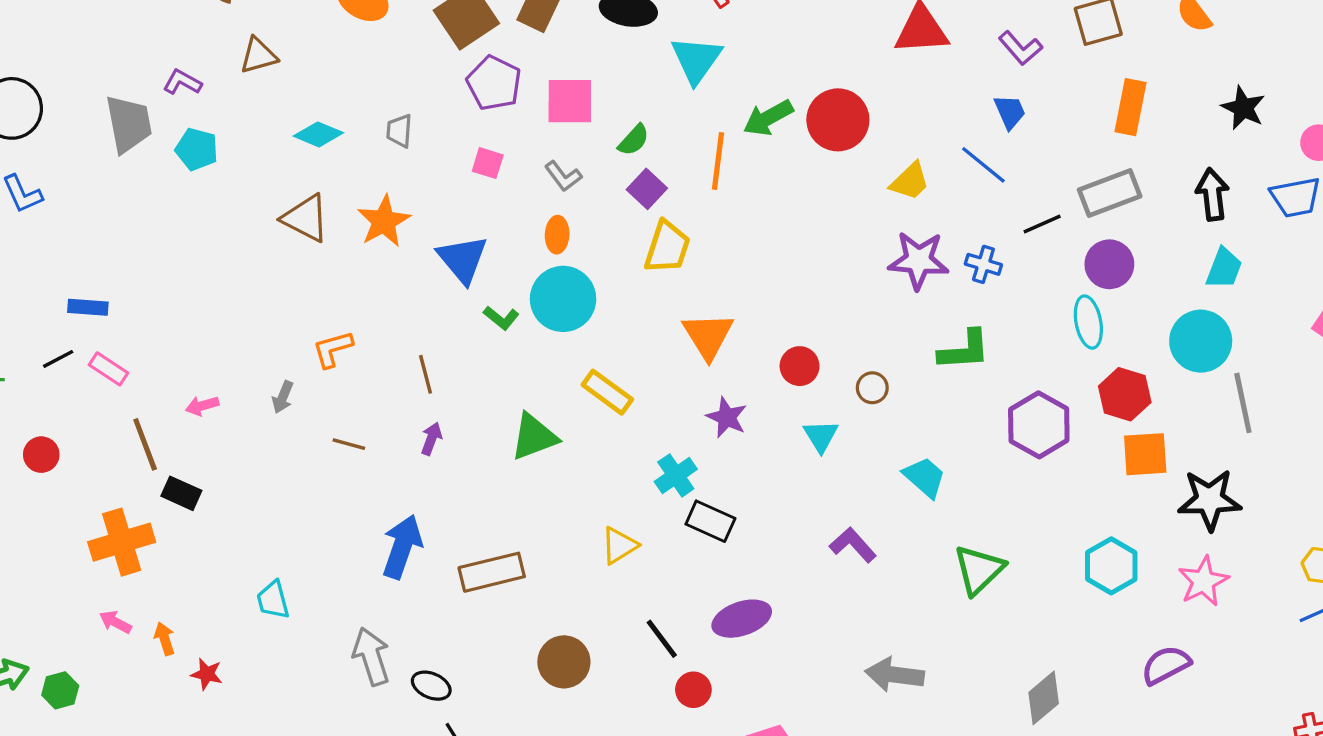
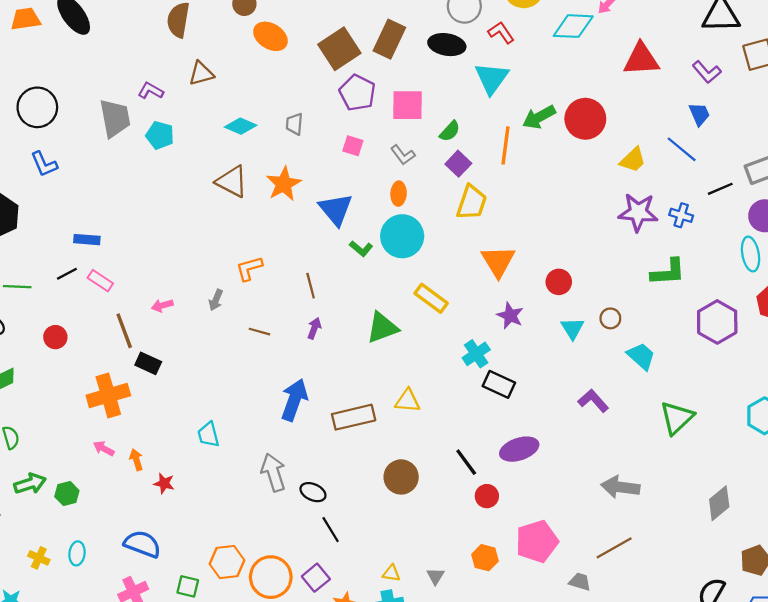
brown circle: (872, 388) -> (610, 318), moved
yellow triangle: (619, 545) -> (408, 401), moved, turned 36

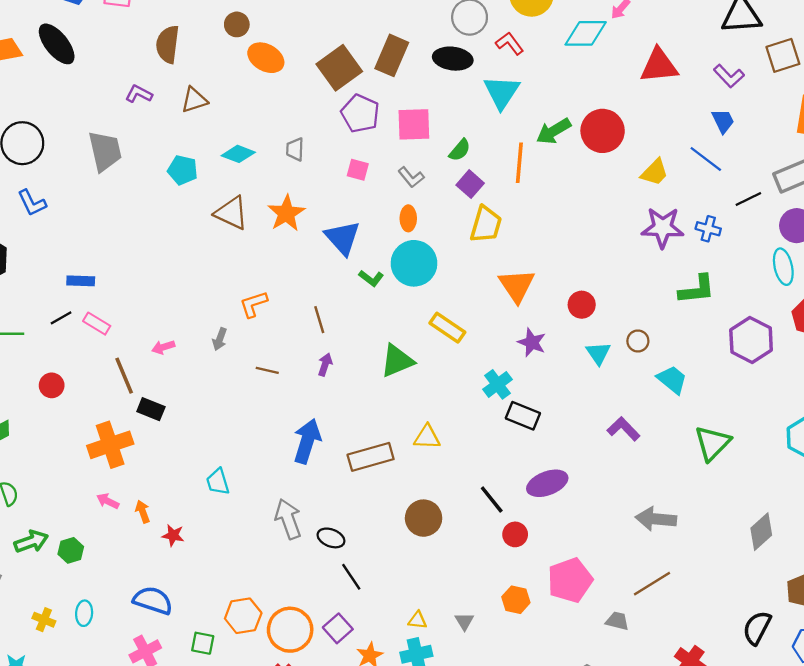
purple L-shape: (151, 91) -> (139, 94), moved
cyan pentagon: (160, 135) -> (183, 170), moved

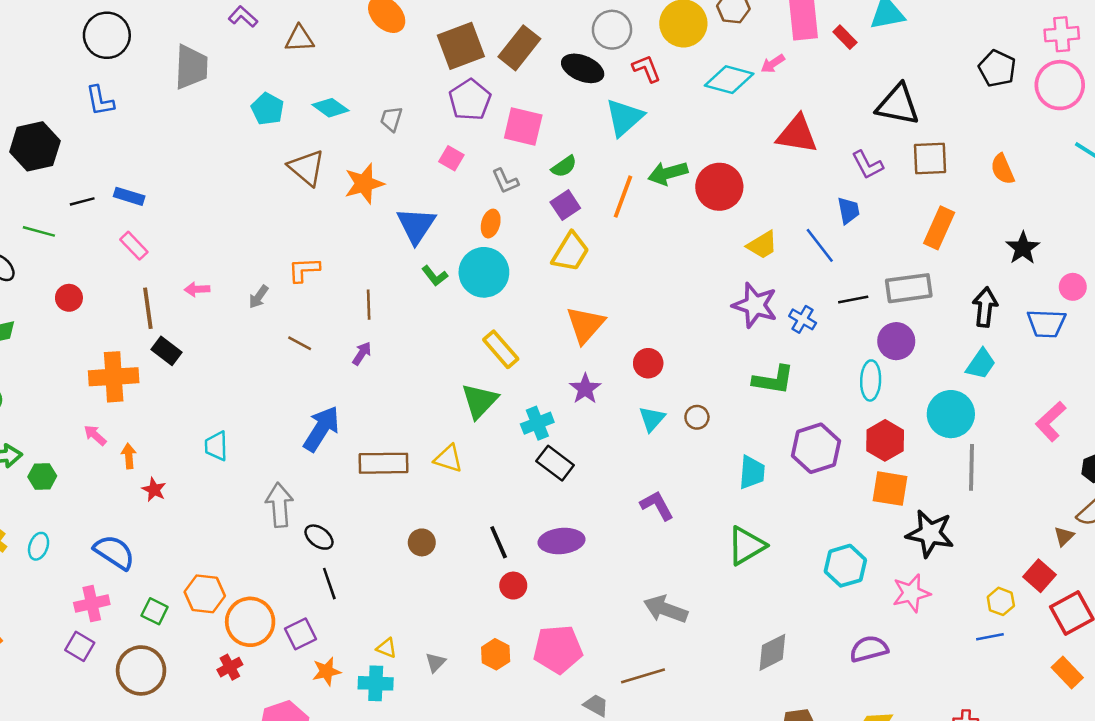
black line: (61, 318) -> (82, 201), moved
green triangle: (397, 361) -> (480, 401), moved, turned -39
cyan trapezoid: (672, 380) -> (752, 472), moved, turned 40
brown circle: (424, 518) -> (422, 542), size x0.7

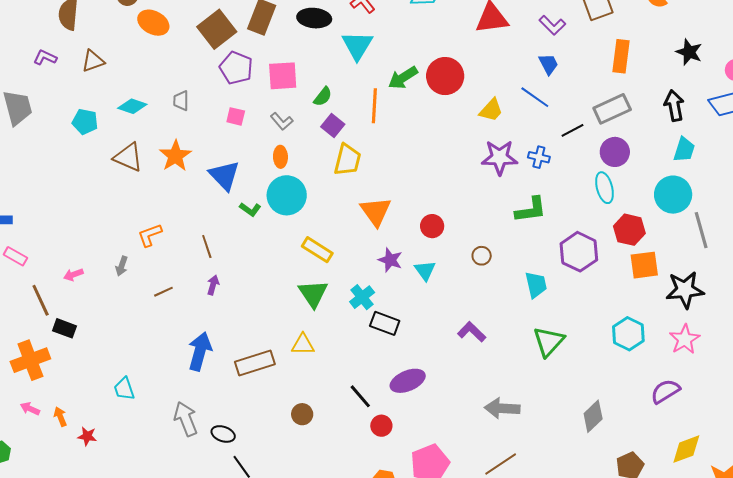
brown line: (300, 343) -> (163, 292), turned -36
cyan triangle: (652, 419) -> (425, 270), moved

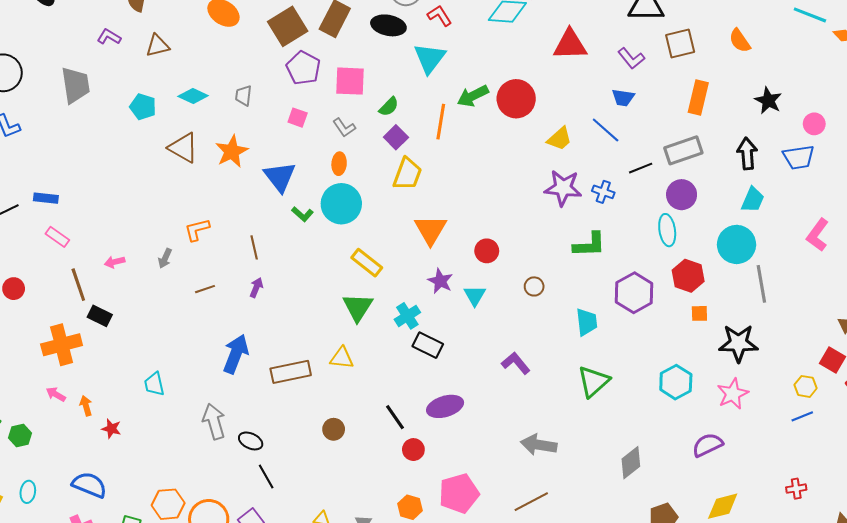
blue trapezoid: (548, 64) -> (623, 98), turned 120
orange square: (644, 265) -> (699, 313), size x0.6

